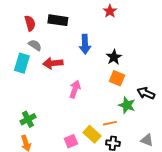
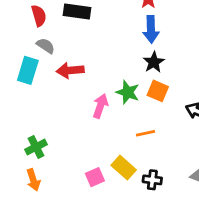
blue arrow: (85, 44) -> (151, 29), moved
green star: (127, 105) -> (128, 92), moved
orange line: (110, 123) -> (146, 133), moved

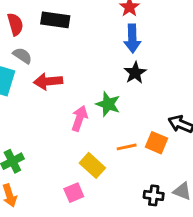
orange square: (158, 91) -> (157, 143), moved
yellow rectangle: (124, 168) -> (92, 165), moved
black cross: (152, 180) -> (154, 195), moved

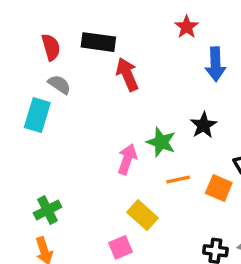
blue arrow: (132, 38) -> (215, 64), moved
black star: (135, 73) -> (204, 125), moved
red arrow: (48, 81) -> (127, 74), moved, turned 72
orange line: (127, 147) -> (178, 179), moved

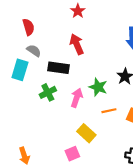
red star: (187, 27) -> (78, 11), moved
black rectangle: (98, 42) -> (59, 68), moved
green cross: (47, 210) -> (48, 92), moved

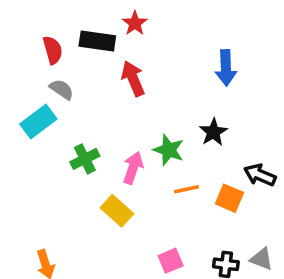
black rectangle: (59, 68) -> (97, 41), moved
cyan rectangle: (20, 70) -> (38, 121), turned 36
yellow rectangle: (86, 133) -> (117, 211), moved
pink square: (72, 154) -> (171, 261), moved

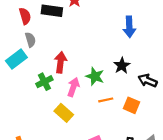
red arrow: (133, 79) -> (61, 62), moved, turned 30
gray semicircle: (62, 89) -> (30, 40), turned 40
black arrow: (260, 175) -> (148, 81), moved

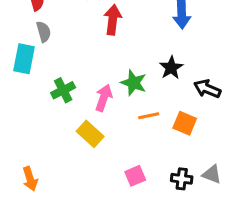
cyan rectangle: (16, 59) -> (24, 59), turned -42
red arrow: (61, 62) -> (113, 20), moved

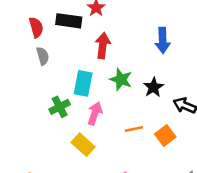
cyan rectangle: (24, 59) -> (83, 83), moved
green star: (134, 83) -> (121, 79), moved
orange square: (185, 123) -> (165, 136), turned 30

